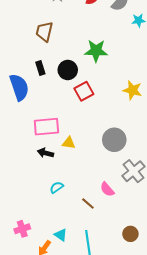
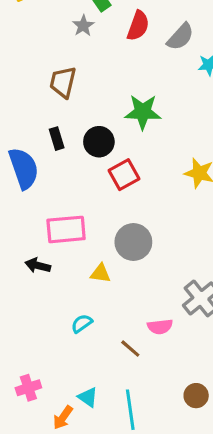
gray circle: (114, 140) -> (133, 242), moved
yellow triangle: (69, 143) -> (100, 273), moved
black arrow: (45, 153) -> (38, 266), moved
pink semicircle: (107, 189) -> (160, 327), turned -56

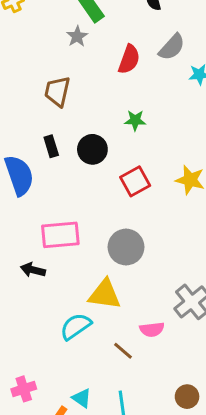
red semicircle: (138, 26) -> (129, 59), moved
green star: (143, 112) -> (135, 120), size x0.6
red square: (124, 175) -> (135, 181), moved
yellow triangle: (100, 273) -> (105, 294), moved, size x1.6
cyan semicircle: (82, 323) -> (76, 326), size x1.5

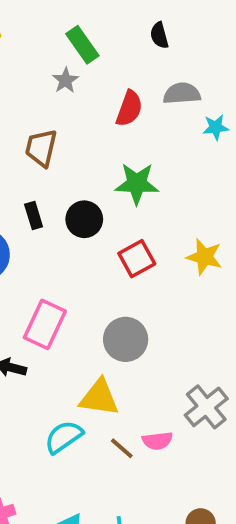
gray semicircle: (172, 47) -> (182, 93), turned -136
green star: (135, 120) -> (137, 184), size x1.6
pink rectangle: (60, 235) -> (45, 324), turned -60
brown line: (123, 351) -> (122, 448), moved

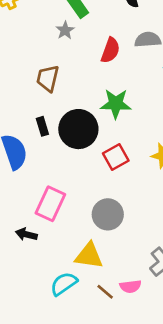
black circle: (84, 219) -> (78, 129), size x1.5

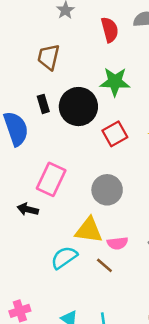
red semicircle: (110, 50) -> (110, 30), turned -35
pink semicircle: (130, 286) -> (117, 243), moved

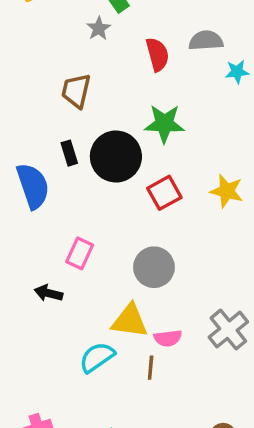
pink rectangle: (51, 179) -> (80, 253), size x0.7
brown line: (104, 265) -> (151, 368), turned 54

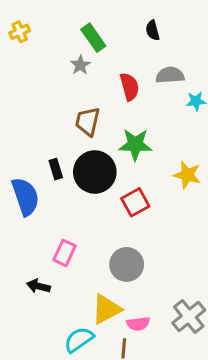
brown trapezoid: (76, 91) -> (88, 121), moved
yellow star: (227, 191) -> (187, 175), moved
yellow triangle: (130, 321) -> (106, 309), turned -36

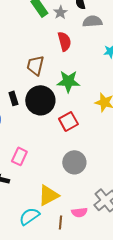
gray star: (80, 65) -> (60, 12), moved
gray semicircle: (170, 75) -> (92, 21), moved
gray circle: (127, 264) -> (74, 162), moved
pink semicircle: (138, 324) -> (79, 212), moved

